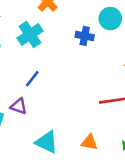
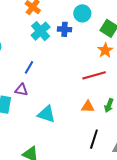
cyan cross: (30, 35) -> (41, 31), moved
orange triangle: (89, 142) -> (88, 107), moved

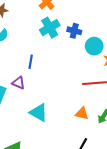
cyan circle: (82, 13) -> (94, 46), moved
blue line: (29, 67) -> (31, 62), turned -32

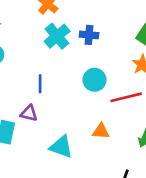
cyan circle: (94, 46) -> (95, 80), moved
orange triangle: (82, 113) -> (101, 131), moved

